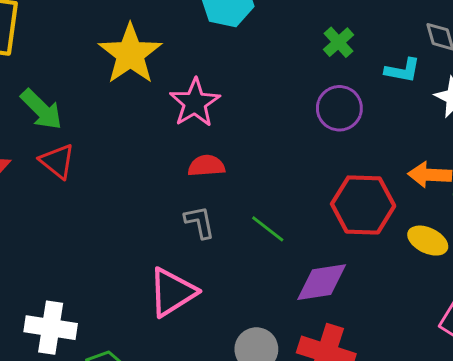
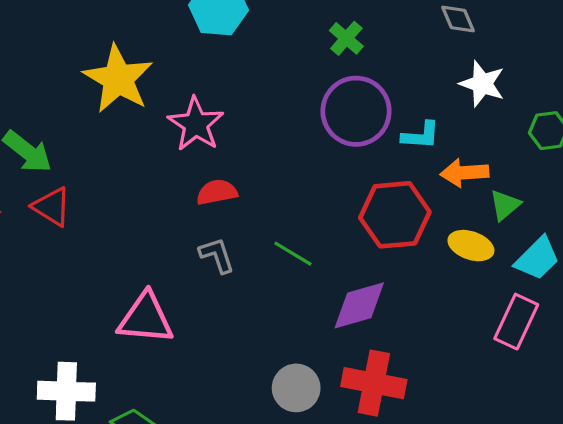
cyan L-shape: (403, 70) -> (421, 135), moved
purple circle: (339, 108) -> (356, 111), size x1.4
pink triangle: (172, 292) -> (146, 318), moved, turned 44

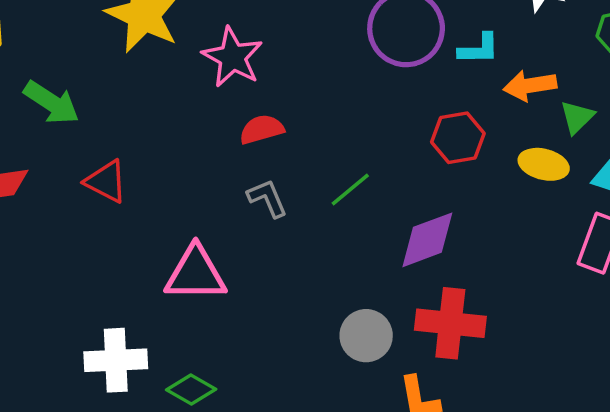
red triangle: (52, 207) -> (106, 182), moved
red hexagon: (395, 215) -> (458, 138), size x0.7
green line: (293, 254) -> (350, 189), turned -66

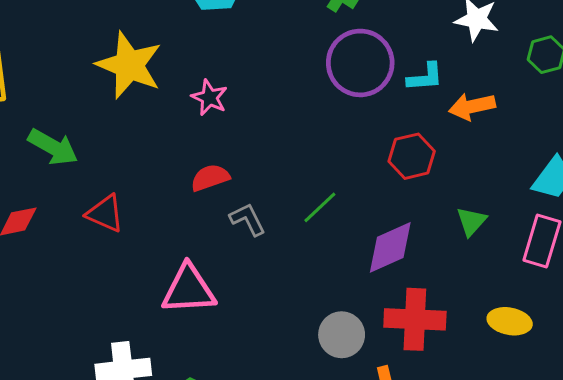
pink star: (232, 57) -> (209, 98), size x0.7
green triangle: (577, 117) -> (471, 221), moved
red semicircle: (262, 129) -> (210, 178), moved
yellow ellipse: (544, 164) -> (510, 321), moved

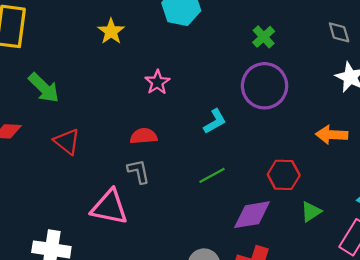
yellow star: (129, 65) -> (111, 31), moved, size x0.6
cyan L-shape: (425, 77) -> (215, 121), moved, turned -40
red hexagon: (412, 156) -> (284, 175), moved
gray L-shape: (248, 219) -> (139, 171), moved

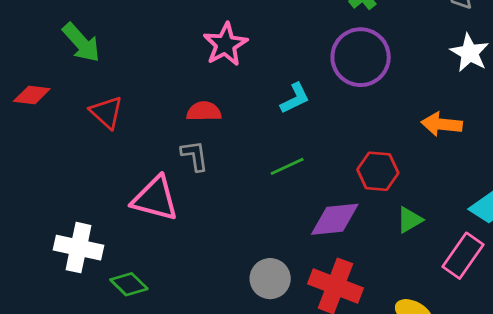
pink star: (157, 82) -> (225, 44), size x1.4

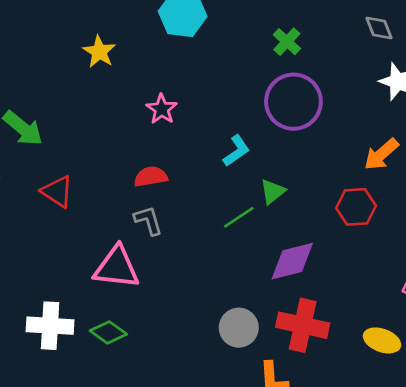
pink star: (225, 44) -> (162, 109), size x0.7
orange arrow: (442, 124) -> (381, 154), turned -39
red hexagon: (378, 171) -> (356, 207), moved
green triangle: (410, 220) -> (273, 192), moved
green diamond: (129, 284) -> (108, 332), moved

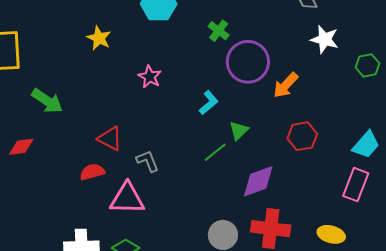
green cross: (287, 42) -> (219, 31), moved
orange arrow: (381, 154) -> (286, 85), moved
red semicircle: (151, 177) -> (92, 172), moved
red triangle: (57, 192) -> (110, 139), moved

